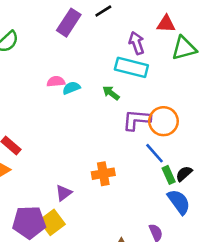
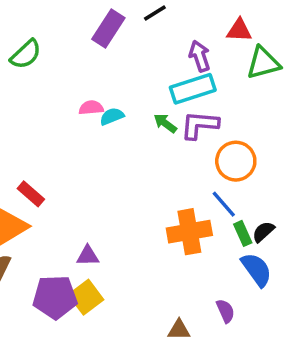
cyan rectangle: (131, 67) -> (193, 89), turned -32
purple L-shape: (137, 120) -> (200, 125), moved
orange cross: (103, 174) -> (189, 232), moved, size x1.4
purple triangle: (64, 193) -> (88, 256), moved, turned 36

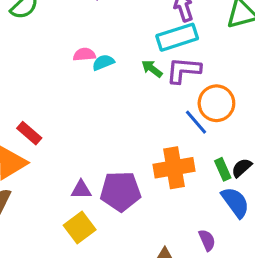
blue line: (224, 204) -> (196, 122), moved
purple pentagon: (55, 297) -> (121, 191), moved

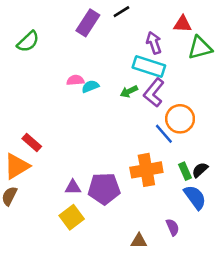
cyan rectangle: (177, 37) -> (149, 66), turned 36
green arrow: (152, 69) -> (129, 91), turned -63
purple L-shape: (183, 70) -> (154, 93), turned -56

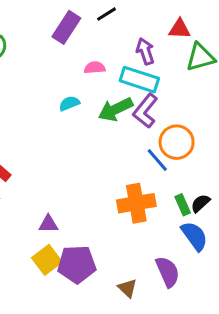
pink semicircle: (75, 80) -> (95, 68), moved
green arrow: (129, 91) -> (115, 109), size x1.6
purple pentagon: (104, 189) -> (77, 264), moved
purple semicircle: (173, 227) -> (168, 272), size x1.5
brown triangle: (139, 241) -> (127, 288), turned 42

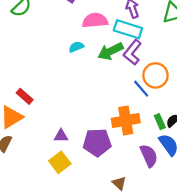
pink semicircle: (95, 68) -> (95, 20), size x1.6
purple pentagon: (77, 264) -> (97, 143), moved
purple semicircle: (168, 272) -> (149, 156), moved

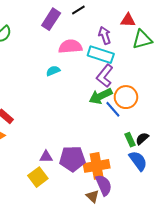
green arrow: (110, 51) -> (101, 96), moved
orange cross: (126, 121) -> (97, 166), moved
purple triangle: (61, 136) -> (46, 157), moved
purple semicircle: (149, 156) -> (104, 185), moved

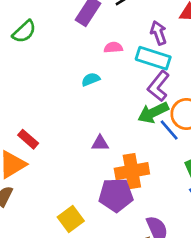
pink semicircle: (70, 47) -> (113, 47), size x0.6
purple triangle: (46, 157) -> (100, 143), moved
orange cross: (97, 166) -> (132, 171), moved

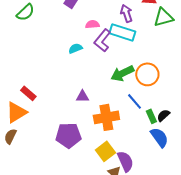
purple L-shape: (158, 86) -> (102, 40), moved
blue line: (169, 130) -> (134, 101), moved
purple pentagon: (116, 195) -> (68, 135), moved
yellow square: (71, 219) -> (105, 151), moved

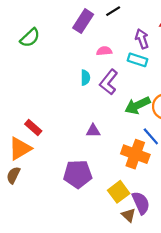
cyan rectangle: (122, 32) -> (137, 60), size x0.7
purple L-shape: (102, 40) -> (109, 82), moved
cyan semicircle: (75, 48) -> (85, 78), turned 112
orange cross: (106, 117) -> (135, 154), moved, turned 30

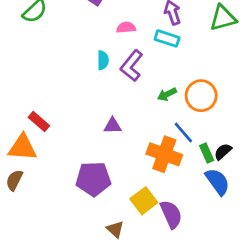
green arrow: (137, 105) -> (167, 94), size x0.6
orange triangle: (20, 149) -> (22, 147), turned 35
brown triangle: (129, 215) -> (115, 229), moved

